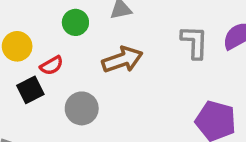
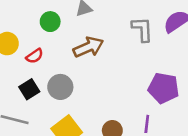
black square: (30, 90) -> (29, 89), moved

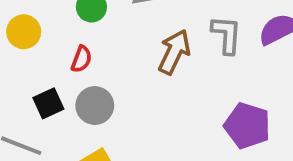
brown arrow: (88, 47) -> (174, 52), moved, turned -48
red semicircle: (35, 56) -> (81, 59), moved, turned -42

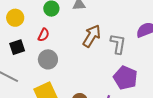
gray L-shape: (227, 35) -> (118, 44), moved
black square: (48, 103) -> (17, 47), moved

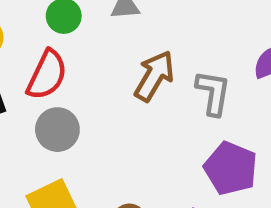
red semicircle: (44, 35) -> (47, 75), size x1.6

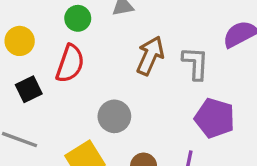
gray circle: (57, 130) -> (114, 116), moved

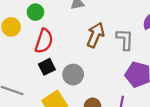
green circle: (78, 18) -> (35, 12), moved
black square: (29, 89) -> (47, 67), moved

